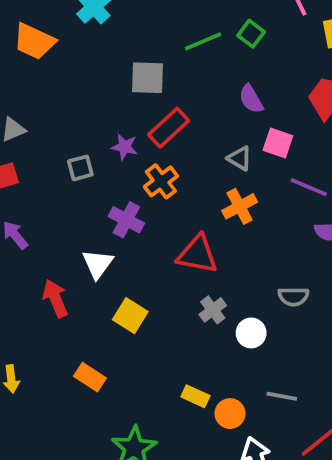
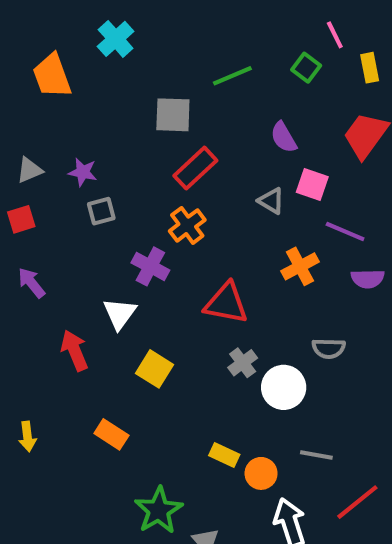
green square: (251, 34) -> (306, 68), moved
orange trapezoid: (34, 41) -> (52, 76), turned 45
purple star: (124, 147) -> (83, 172), moved
orange cross: (240, 206) -> (300, 266), moved
white circle: (251, 333) -> (284, 387), size x1.4

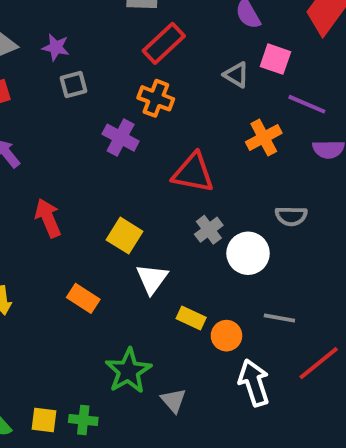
orange cross: (187, 225) -> (156, 98), turned -32
white triangle: (120, 314) -> (152, 279), moved

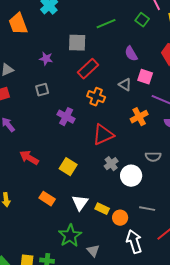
purple star: (56, 47) -> (46, 59), moved
orange cross: (156, 98) -> (96, 97), moved
red triangle: (193, 173) -> (103, 135), turned -35
red arrow: (48, 218) -> (29, 158), turned -36
white triangle: (152, 279) -> (80, 203), moved

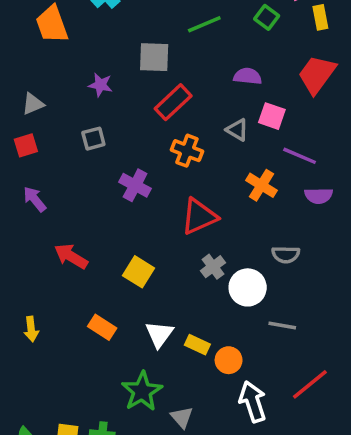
purple semicircle: (131, 54) -> (248, 76), turned 126
orange cross: (139, 117) -> (261, 185), turned -30
gray line: (147, 209) -> (282, 326), moved

